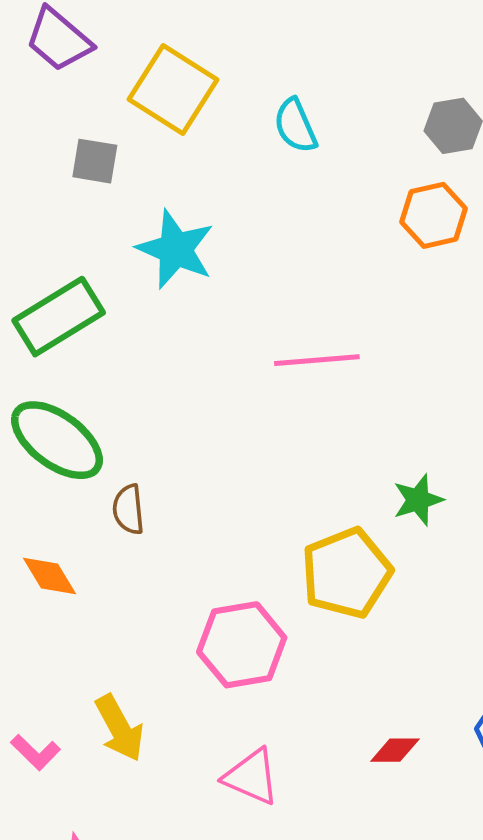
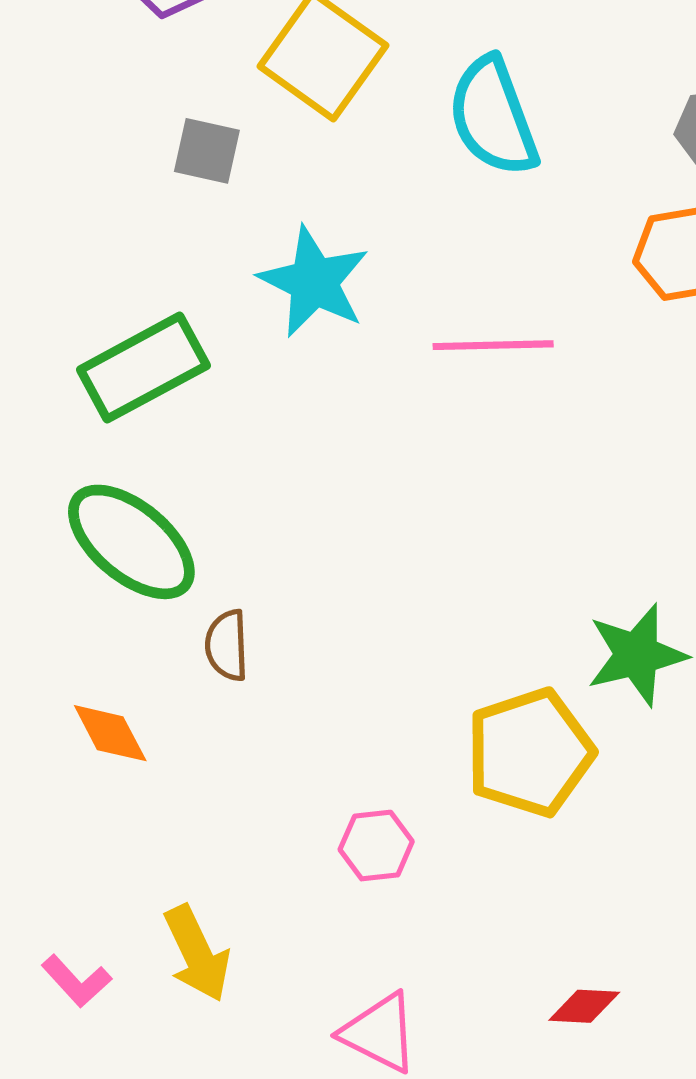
cyan semicircle: (295, 126) -> (493, 117), size x1.5
pink line: (317, 360) -> (493, 345), moved
green star: (418, 500) -> (637, 655), size x1.4
pink hexagon: (242, 645) -> (376, 846), size x0.6

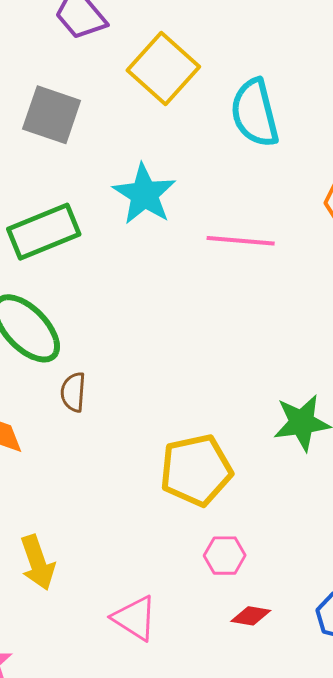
gray square: (207, 151) -> (52, 115), moved, size x1.5
yellow pentagon: (530, 752) -> (196, 470), moved
pink hexagon: (376, 846) -> (225, 556), moved

